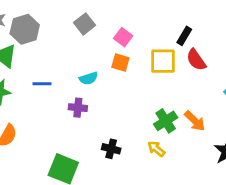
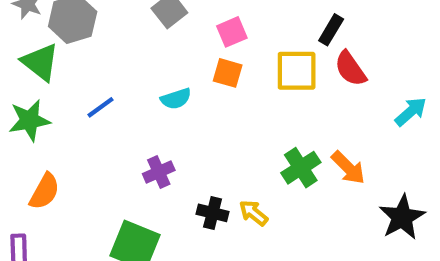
pink square: (123, 37) -> (232, 32), turned 30
blue line: (42, 84) -> (101, 107), turned -36
purple cross: (78, 108) -> (159, 172), moved, turned -30
yellow arrow: (156, 149) -> (253, 213), moved

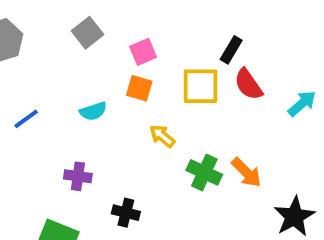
cyan arrow: (411, 112) -> (302, 104), moved
green cross: (301, 168) -> (204, 172), turned -32
purple cross: (159, 172) -> (78, 176), turned 32
yellow arrow: (253, 213) -> (162, 136), moved

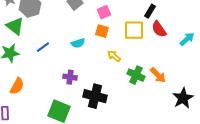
black cross: (126, 213) -> (95, 96), size x1.6

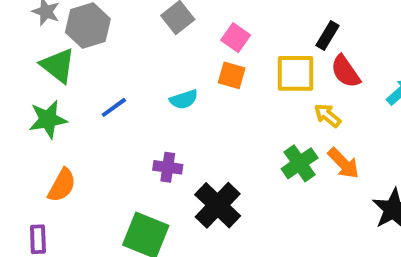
pink square: (104, 12) -> (236, 38), turned -32
yellow arrow: (114, 56) -> (327, 115), moved
green cross: (136, 75) -> (300, 163), turned 30
black cross: (95, 96) -> (218, 205), turned 30

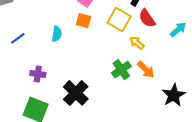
yellow square: (296, 73) -> (119, 19), turned 30
cyan semicircle: (184, 99) -> (57, 34), turned -64
purple cross: (168, 167) -> (38, 74), moved

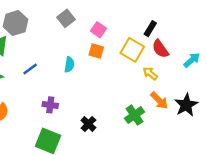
green cross: (121, 70) -> (134, 115), moved
black cross: (76, 93) -> (88, 124), size x0.6
black star: (174, 95) -> (186, 105), moved

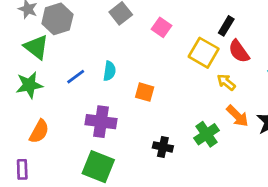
orange square: (96, 51) -> (145, 92), moved
cyan semicircle: (69, 65) -> (109, 71), moved
purple cross: (50, 105) -> (101, 122), size x1.5
black cross: (88, 124) -> (163, 147), moved, turned -32

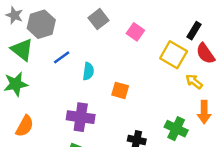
blue line: (76, 77) -> (62, 57), moved
orange arrow: (237, 116) -> (204, 112), turned 45
green cross: (206, 134) -> (176, 129), turned -30

